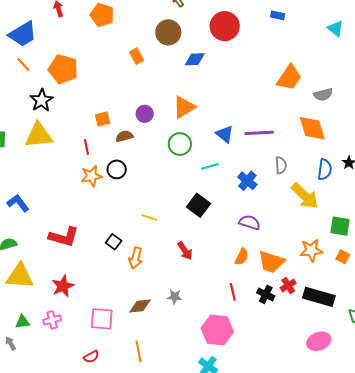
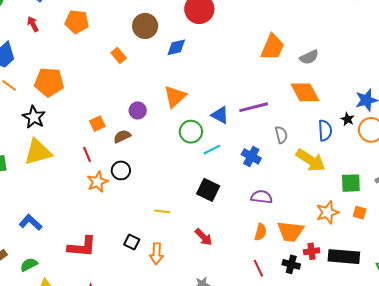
green circle: (180, 144) -> (191, 132), moved
red cross: (288, 285) -> (312, 251), turned 35

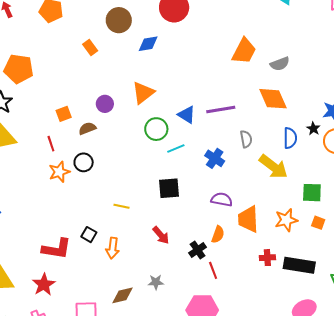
black square: (208, 190) -> (169, 188), turned -35
orange trapezoid: (290, 231) -> (248, 219), moved, turned 76
red L-shape: (82, 247) -> (57, 249), moved
black cross: (291, 264) -> (198, 250), moved, turned 36

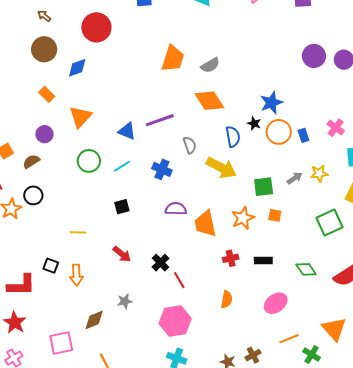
orange rectangle: (90, 48) -> (47, 94), moved
green circle: (156, 129) -> (89, 161), moved
black square: (169, 188) -> (122, 207), size x0.7
orange semicircle: (218, 234) -> (227, 299), moved
black rectangle: (299, 265) -> (263, 261), size x0.6

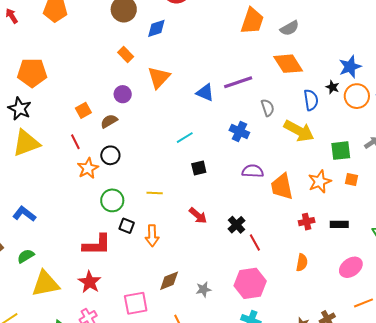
green circle: (89, 161) -> (112, 200), moved
cyan line: (122, 166) -> (185, 138), moved
gray star: (125, 301) -> (203, 289), moved

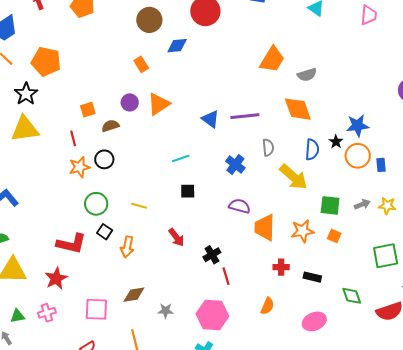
orange triangle: (159, 77) -> (159, 104), moved

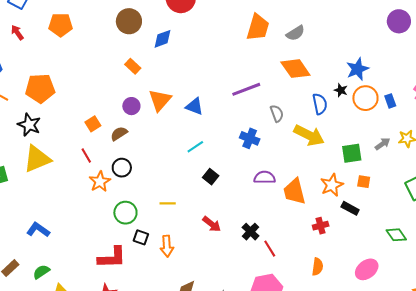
blue triangle: (210, 119) -> (194, 106), moved
black square: (188, 191) -> (211, 177), turned -35
black rectangle: (312, 277) -> (350, 208), moved, turned 30

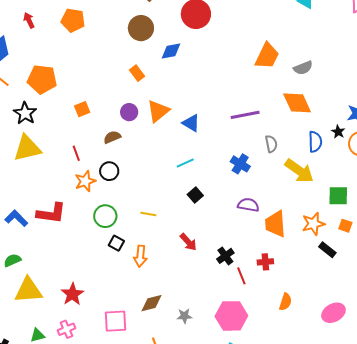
orange square: (93, 124) -> (82, 109), moved
red cross: (321, 226) -> (265, 262), moved
red L-shape: (112, 258) -> (51, 213), moved

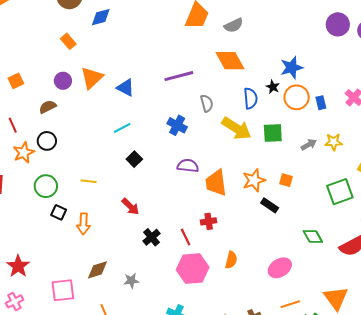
green square: (338, 196) -> (273, 133), moved
black cross: (225, 256) -> (151, 237), moved
pink hexagon: (231, 316) -> (193, 269), moved

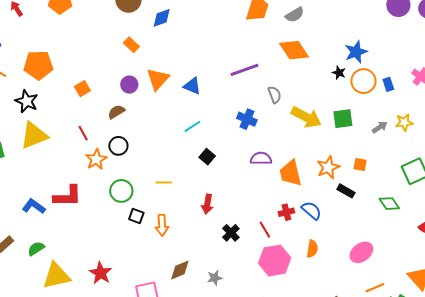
blue semicircle: (251, 98) -> (311, 210), moved, turned -40
red arrow: (130, 207) -> (207, 204), turned 60
green diamond: (313, 237) -> (389, 204), moved

